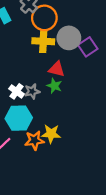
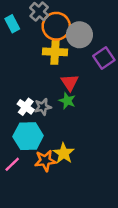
gray circle: (69, 38) -> (79, 35), moved
red triangle: (57, 69) -> (70, 82), turned 42
yellow star: (51, 134) -> (64, 153), turned 30

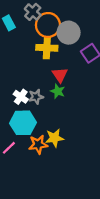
yellow star: (64, 153) -> (54, 138), turned 30

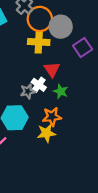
green star: (58, 91) -> (61, 91), moved
white cross: (21, 97) -> (39, 85), moved
orange star: (38, 145) -> (52, 117), moved

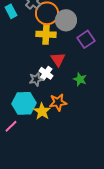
green star: (61, 91) -> (80, 79), moved
yellow star: (46, 133) -> (42, 111), moved, turned -30

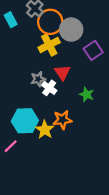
yellow cross: (46, 34) -> (49, 45), turned -30
gray star: (36, 79) -> (38, 79), moved

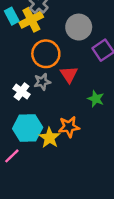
orange circle: (50, 22) -> (46, 54), moved
yellow cross: (49, 45) -> (31, 20), moved
white cross: (49, 88) -> (22, 91), moved

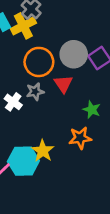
gray circle: (79, 27) -> (74, 54), moved
orange star: (69, 127) -> (80, 138), moved
cyan hexagon: (28, 128) -> (23, 161), moved

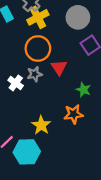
yellow cross: (23, 26) -> (38, 17), moved
gray circle: (74, 54) -> (78, 17), moved
cyan hexagon: (23, 161) -> (27, 152), moved

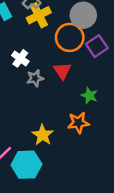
orange circle: (38, 48) -> (70, 37), moved
white cross: (16, 83) -> (20, 58), moved

